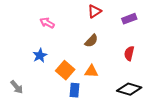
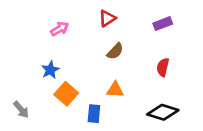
red triangle: (94, 11) -> (107, 18), moved
pink arrow: (47, 23) -> (60, 29), turned 120
orange square: (65, 70) -> (66, 94), moved

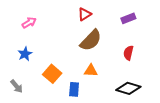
pink arrow: (60, 29) -> (29, 23), moved
brown semicircle: (115, 51) -> (91, 40), size x1.6
blue star: (50, 70) -> (25, 54), moved

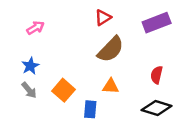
purple rectangle: (128, 18) -> (157, 23), size x1.5
red semicircle: (128, 53) -> (157, 75), moved
gray arrow: (17, 86) -> (29, 90), moved

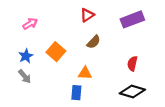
brown semicircle: (111, 49) -> (94, 42), size x0.6
orange triangle: (111, 86) -> (85, 73), moved
orange square: (63, 90) -> (56, 52), moved

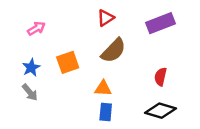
brown semicircle: (94, 42) -> (113, 51), size x1.5
orange square: (56, 52) -> (68, 62), turned 30
blue rectangle: (76, 93) -> (106, 112), moved

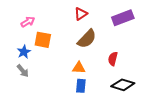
orange square: (68, 62) -> (43, 40), moved, turned 30
red semicircle: (161, 77) -> (113, 59), moved

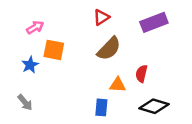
orange triangle: (79, 68) -> (118, 85), moved
gray arrow: (23, 71) -> (25, 102), moved

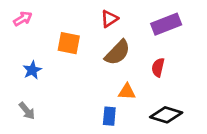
pink arrow: (35, 27) -> (23, 19), moved
orange square: (54, 50) -> (69, 43), moved
red semicircle: (141, 74) -> (158, 67), moved

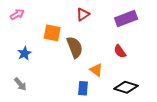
brown semicircle: (117, 53) -> (75, 47), moved, turned -65
red semicircle: (158, 67) -> (120, 51), turned -48
orange triangle: (127, 92) -> (96, 70), turned 32

